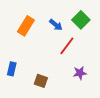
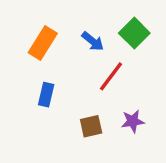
blue rectangle: (12, 69) -> (46, 95), moved
brown square: (41, 81) -> (91, 126), moved, turned -32

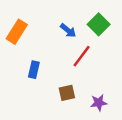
orange rectangle: (43, 43) -> (17, 32), moved
purple star: (133, 121) -> (99, 103), moved

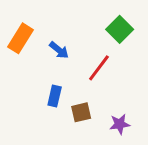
blue arrow: (68, 31) -> (59, 50), moved
blue rectangle: (34, 70) -> (55, 96), moved

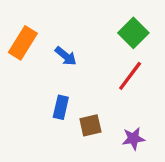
red line: (99, 68) -> (130, 76), moved

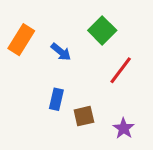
green square: (133, 33) -> (102, 30), moved
purple star: (133, 139) -> (124, 128), turned -30

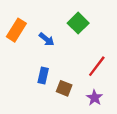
red line: (121, 70) -> (97, 66), moved
brown square: (84, 116) -> (64, 88), turned 35

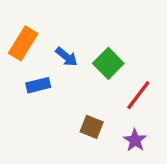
green square: (78, 23) -> (108, 63), moved
blue rectangle: (43, 76) -> (38, 85), moved, turned 63

